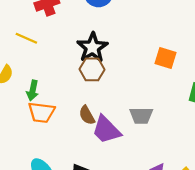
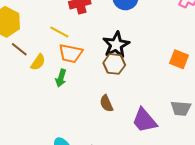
orange trapezoid: (41, 112) -> (71, 53), moved
gray trapezoid: (141, 116) -> (181, 108), moved
purple trapezoid: (106, 130) -> (144, 120), moved

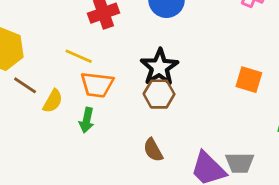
gray trapezoid: (181, 108) -> (240, 163), moved

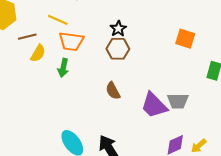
black star: (159, 67) -> (118, 29), size x0.6
brown line: (25, 85) -> (27, 37), moved, turned -48

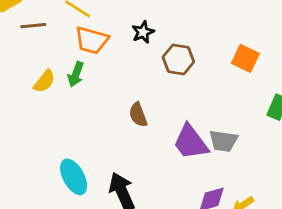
black star: (118, 29) -> (143, 32), moved
brown hexagon: (118, 49) -> (178, 59), moved
yellow semicircle: (38, 53) -> (44, 81), moved

